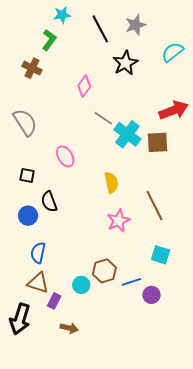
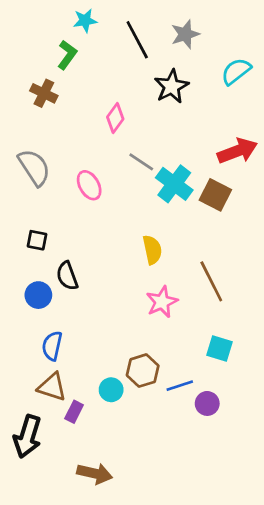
brown square: (158, 142) -> (215, 195), turned 30
pink ellipse: (65, 156) -> (89, 185), moved
brown arrow: (69, 328) -> (95, 473), moved, size x1.4

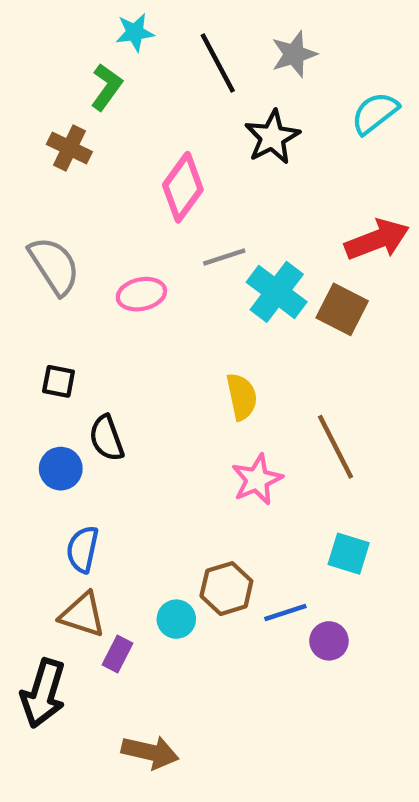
pink diamond: (115, 118) -> (183, 187), size x1.4
gray line: (141, 162) -> (224, 257), turned -52
pink ellipse: (89, 185) -> (141, 294), turned -72

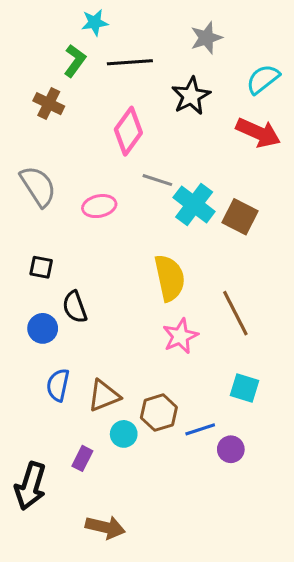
black line: (218, 63) -> (130, 62), moved, turned -66
red arrow: (377, 240) -> (258, 133), moved, turned 45
gray line: (224, 257) -> (157, 180), turned 36
yellow semicircle: (242, 397) -> (170, 278), size x1.4
brown triangle: (83, 615) -> (104, 396), moved, turned -40

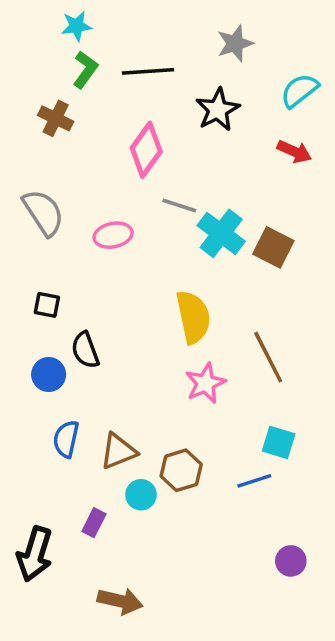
cyan star: (95, 23) -> (77, 26), moved
red arrow: (258, 133) -> (294, 151), size x0.7
blue line: (200, 429) -> (254, 481), moved
purple circle: (231, 449) -> (291, 561), moved

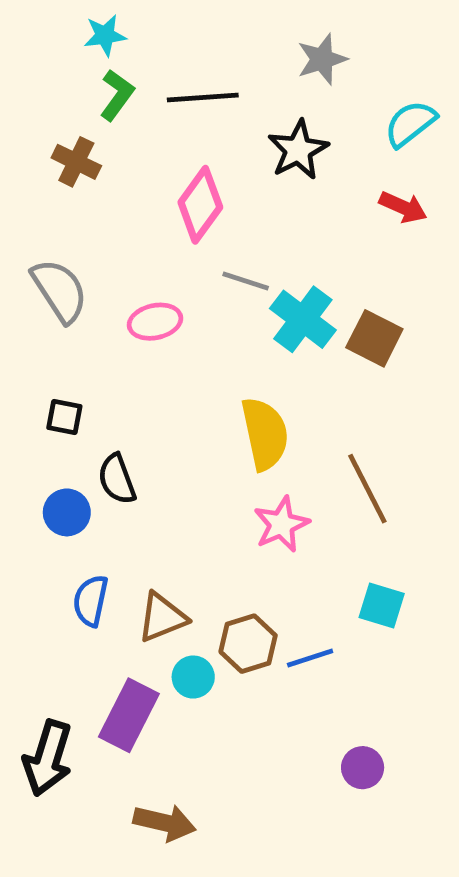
blue line: (254, 481) -> (310, 658), moved
purple rectangle: (94, 523) -> (129, 715), size x1.8
purple circle: (291, 561) -> (363, 768), moved

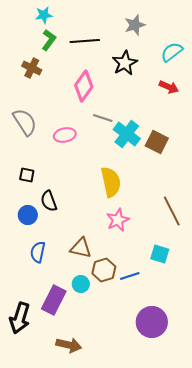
brown line: (367, 489) -> (172, 211), moved
brown triangle: (162, 617) -> (81, 248), moved, turned 35
purple circle: (363, 768) -> (152, 322), size x1.8

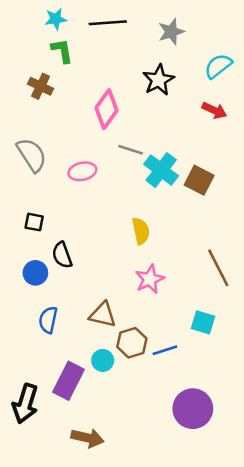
green L-shape: (49, 40) -> (62, 51), turned -45
black line: (85, 41) -> (108, 23), moved
yellow semicircle: (111, 182) -> (141, 231), size x0.7

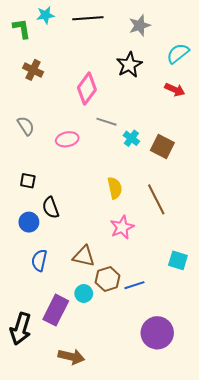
green L-shape: (62, 51) -> (22, 29), moved
gray semicircle: (32, 155) -> (26, 126), size x0.7
cyan cross: (161, 170) -> (131, 138), size x0.6
brown line: (218, 268) -> (156, 199), moved
cyan square: (203, 322) -> (178, 260), moved

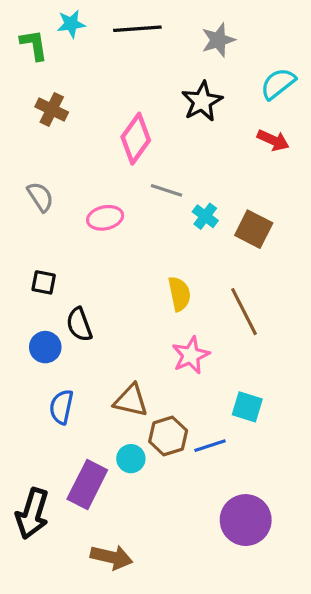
cyan square: (178, 260) -> (247, 407), moved

